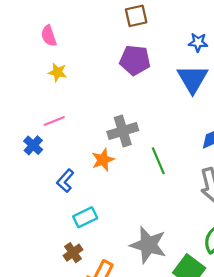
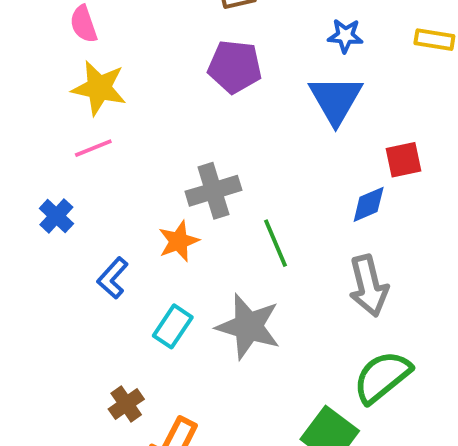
yellow star: (58, 72) -> (99, 88), size x1.6
pink line: (54, 121) -> (93, 148), moved
cyan rectangle: (85, 217) -> (173, 326), moved, turned -30
gray star: (148, 245) -> (248, 326), moved

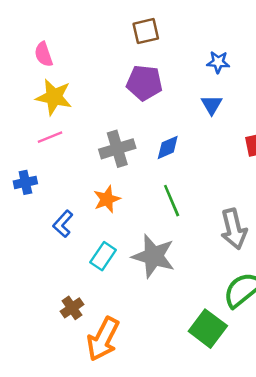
blue triangle: (336, 100) -> (212, 105), size x0.6
gray cross: (213, 191) -> (117, 149), moved
blue diamond: (369, 204) -> (168, 147), moved
blue cross: (56, 216) -> (25, 182), turned 35

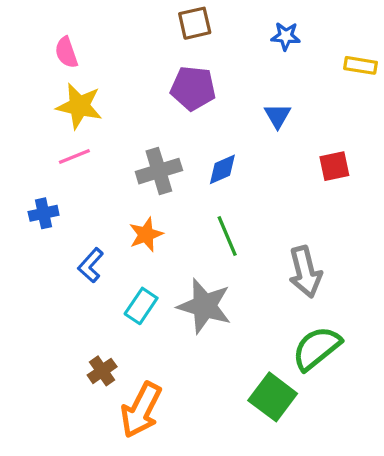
blue star: (218, 62) -> (286, 36), moved

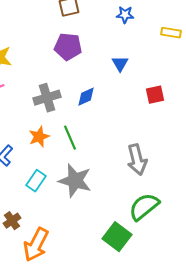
green line: (227, 236) -> (70, 138), moved

